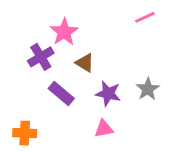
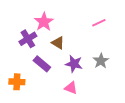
pink line: (145, 17) -> (99, 23), moved
pink triangle: (104, 129) -> (71, 88), turned 32
orange cross: (25, 133) -> (17, 82), moved

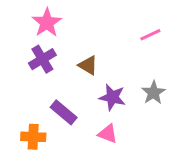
pink star: (44, 22) -> (47, 23), moved
purple rectangle: (42, 64) -> (64, 112), moved
orange cross: (17, 82) -> (33, 137), moved

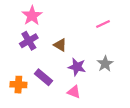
orange cross: (33, 137) -> (18, 85), moved

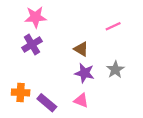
pink star: (32, 16) -> (35, 17), turned 30
brown triangle: (60, 45) -> (81, 49), moved
purple rectangle: (43, 77) -> (47, 103), moved

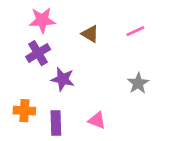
brown triangle: (81, 49) -> (90, 34), moved
purple star: (85, 73) -> (63, 79), moved
purple rectangle: (47, 103) -> (56, 123), turned 48

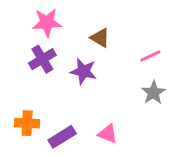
pink line: (135, 31) -> (150, 56), moved
purple star: (63, 79) -> (83, 71), moved
purple rectangle: (56, 123) -> (62, 137), turned 60

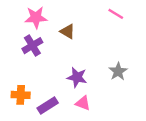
brown triangle: (100, 38) -> (68, 32), moved
pink line: (150, 56) -> (116, 14), moved, turned 56
purple star: (83, 71) -> (77, 77), moved

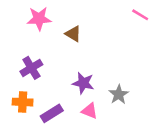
pink line: (116, 14) -> (140, 15), moved
purple cross: (32, 46) -> (31, 68), moved
gray star: (118, 71) -> (119, 94), moved

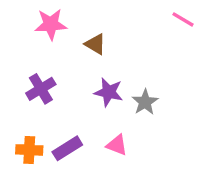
purple star: (83, 83) -> (109, 92), moved
gray star: (119, 94) -> (145, 102), moved
orange cross: (23, 102) -> (29, 150), moved

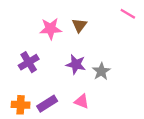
pink star: (51, 24) -> (51, 29), moved
brown triangle: (95, 44) -> (79, 25), moved, turned 35

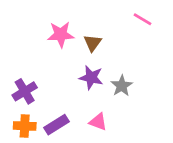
pink line: (128, 14) -> (142, 19), moved
brown triangle: (79, 25) -> (93, 43), moved
purple cross: (29, 62) -> (25, 91), moved

